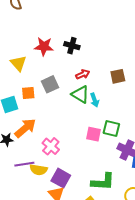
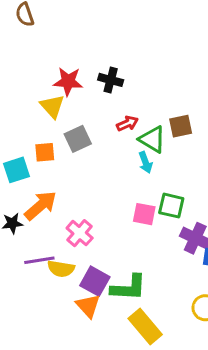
yellow triangle: (18, 63) -> (52, 106), moved
green triangle: (80, 94) -> (152, 139), moved
green L-shape: (103, 182) -> (129, 288), moved

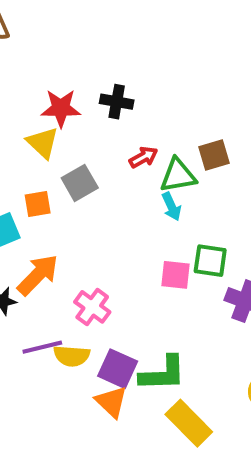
green triangle: (152, 139) -> (178, 175), turned -36

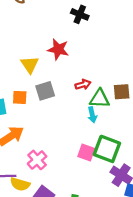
black cross: (117, 102) -> (80, 14), moved
red star: (61, 108) -> (58, 49), moved
green square: (210, 261) -> (107, 149), size x1.4

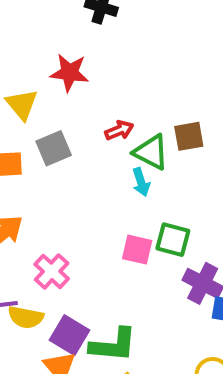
green triangle: (100, 99) -> (151, 152), turned 30
green square: (107, 149) -> (173, 240), size x0.7

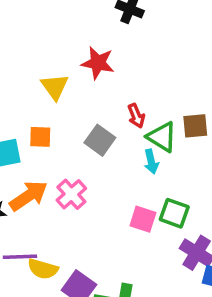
red arrow: (119, 130) -> (136, 116), turned 85
gray square: (54, 148) -> (100, 140), moved, turned -36
pink cross: (52, 271) -> (71, 194), moved

